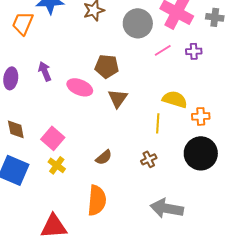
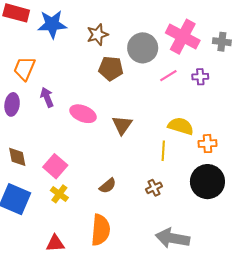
orange trapezoid: (23, 23) -> (24, 68), moved
brown pentagon: (107, 66) -> (111, 68), moved
red triangle: (54, 226) -> (55, 243), moved, size x0.7

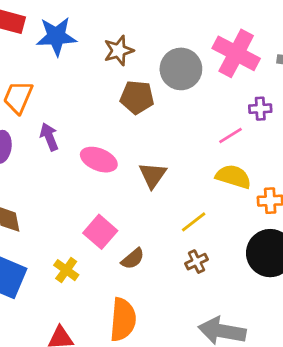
pink line: (168, 76) -> (231, 136), moved
yellow line: (163, 151) -> (194, 222), moved, turned 48
pink square: (55, 166) -> (100, 232), moved

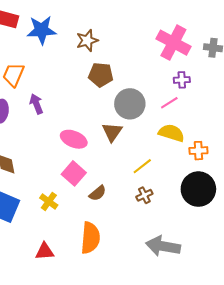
gray circle: (181, 69) -> (130, 104), moved
purple cross: (260, 109) -> (182, 80), moved
pink ellipse: (99, 160) -> (74, 139), moved

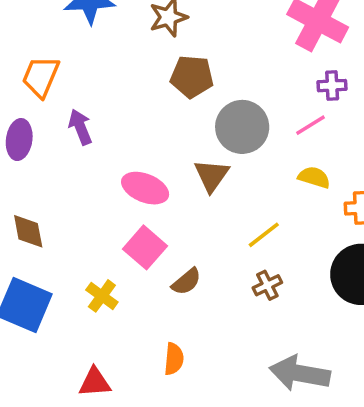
yellow semicircle: (171, 133) -> (314, 177), size x0.7
orange semicircle: (90, 238) -> (174, 359), size x0.6

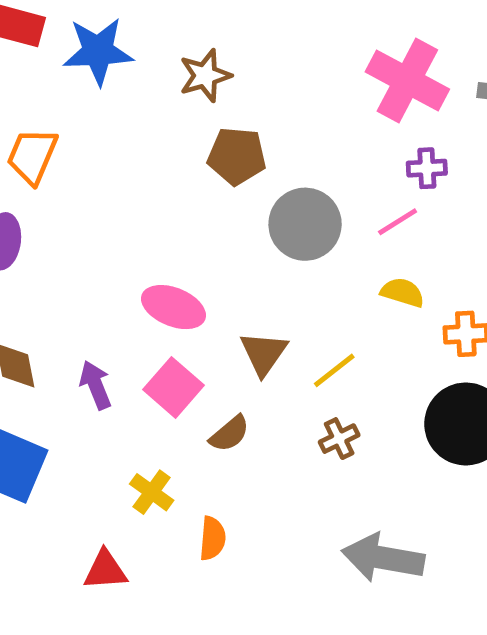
purple arrow: (80, 127) -> (96, 385), moved
brown triangle: (212, 175) -> (264, 353), moved
yellow cross: (102, 296) -> (152, 492), moved

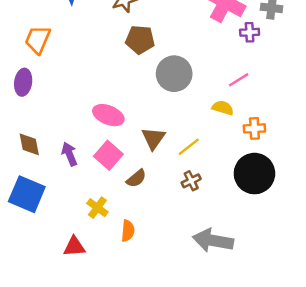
purple cross: (427, 168) -> (250, 32), moved
pink line: (398, 222) -> (239, 80), moved

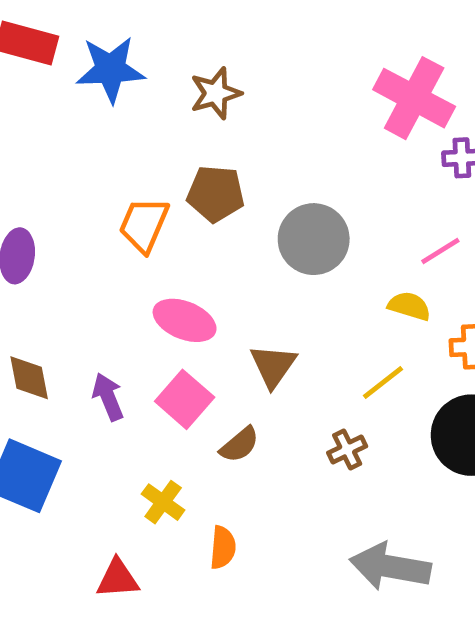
orange trapezoid: (38, 40) -> (144, 225), moved
brown pentagon: (140, 40) -> (216, 194), moved
yellow line: (189, 147) -> (383, 383), moved

